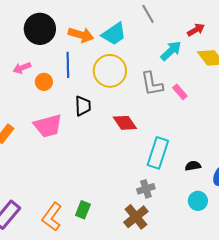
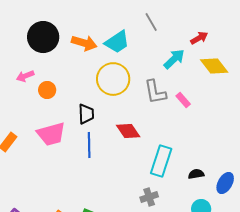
blue line: (68, 65) -> (89, 145), moved

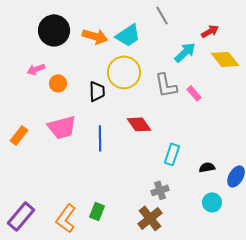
black trapezoid: (86, 114) -> (97, 91), moved
cyan rectangle: (161, 161) -> (172, 154), size x0.7

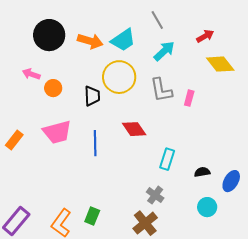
cyan arrow: (185, 52) -> (164, 51), moved
pink arrow: (36, 69) -> (31, 74), turned 42
pink rectangle: (194, 93) -> (189, 98), turned 56
gray cross: (160, 190) -> (155, 195), turned -36

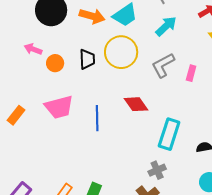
gray L-shape: (161, 90) -> (163, 65), turned 72
black trapezoid: (92, 96) -> (87, 59), moved
cyan rectangle: (167, 159) -> (169, 134), size x1.4
gray cross: (155, 195) -> (157, 170), turned 30

